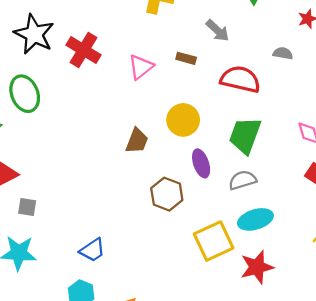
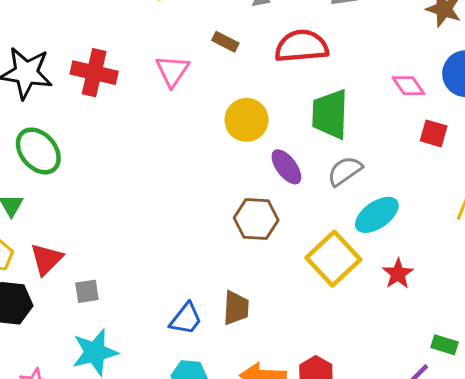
brown rectangle: (186, 58) -> (225, 42), turned 30
brown trapezoid: (137, 141) -> (236, 308), moved
red star: (257, 267) -> (398, 274), size x0.7

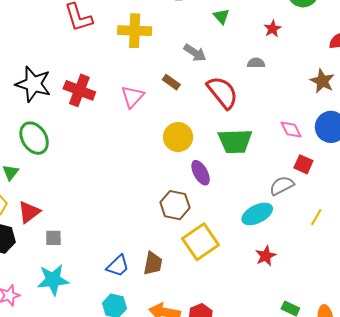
red semicircle: (302, 46) -> (222, 92), turned 48
green trapezoid: (330, 114) -> (235, 141), turned -102
gray semicircle: (345, 171) -> (282, 186), moved
yellow square: (333, 259) -> (201, 242), moved

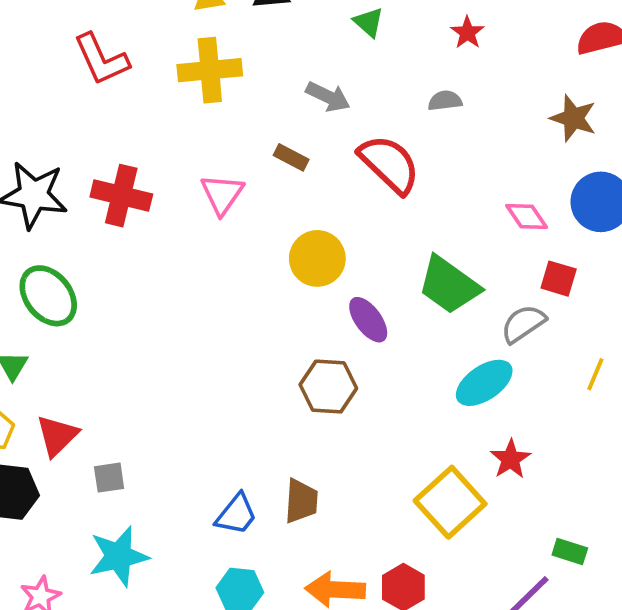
green trapezoid: (235, 141) -> (449, 285), moved, turned 45
yellow square: (201, 242) -> (450, 502), moved

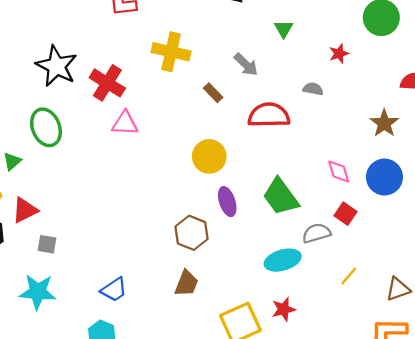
yellow cross: (210, 70) -> (171, 52), moved
red semicircle: (389, 164) -> (269, 115), turned -63
pink triangle: (222, 194) -> (125, 123), moved, turned 40
brown trapezoid: (301, 501) -> (186, 283), moved

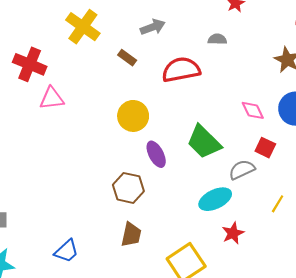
yellow cross: (171, 52) -> (83, 27), turned 32
gray arrow: (246, 65) -> (153, 27), turned -55
red star: (284, 309) -> (233, 233), moved

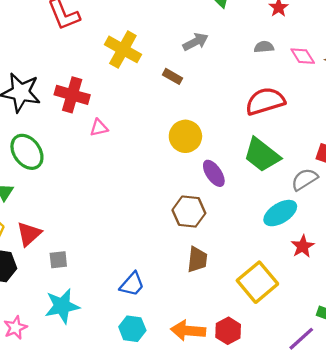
red semicircle: (181, 70) -> (265, 101), moved
pink triangle: (52, 98) -> (99, 128), size x0.7
pink diamond: (253, 110) -> (303, 56), moved

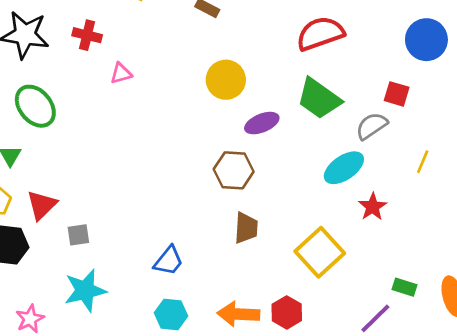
red cross: (72, 95) -> (87, 35), size x0.7
purple ellipse: (214, 173) -> (262, 123), turned -76

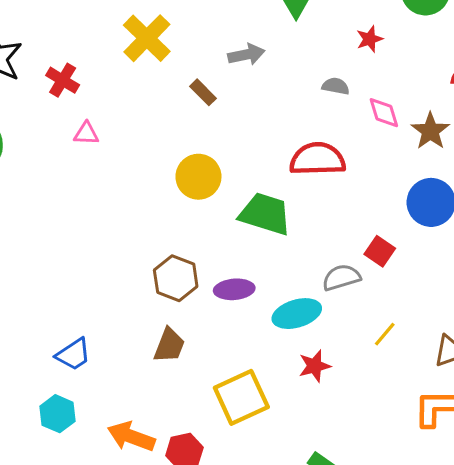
green trapezoid: (319, 99) -> (265, 214), moved, turned 144
purple ellipse: (262, 123) -> (234, 289), moved

